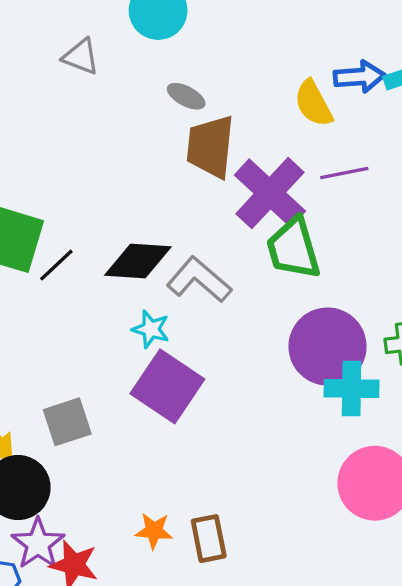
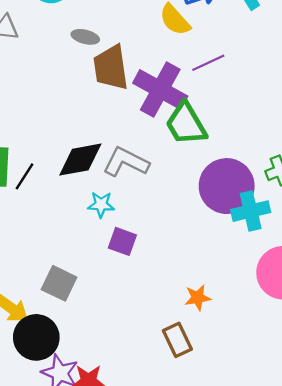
purple square: (167, 386) -> (122, 241), size x0.6
gray square: (67, 422) -> (59, 283), turned -32
orange star: (154, 531) -> (198, 298), moved

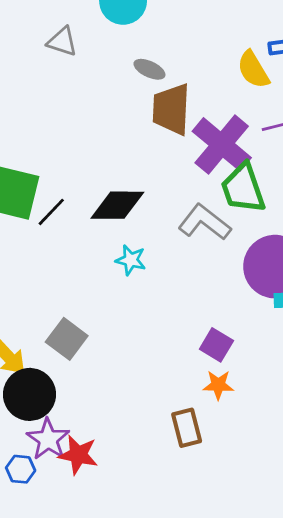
gray L-shape: (126, 162) -> (204, 222), moved
purple square: (122, 241) -> (216, 345), moved

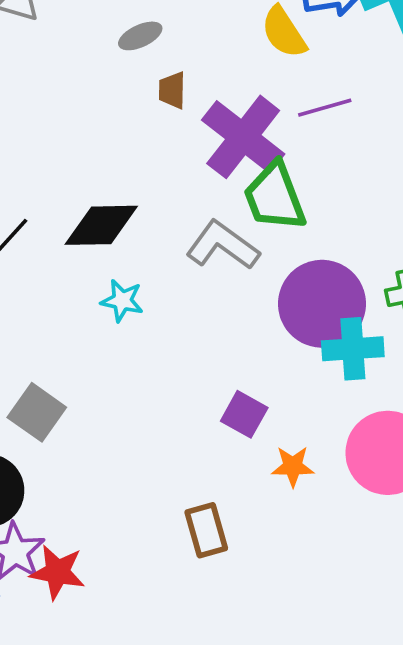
gray ellipse: (149, 69) -> (140, 36), turned -48
brown trapezoid: (171, 109) -> (172, 90), size x0.5
orange star: (218, 385) -> (293, 466), moved

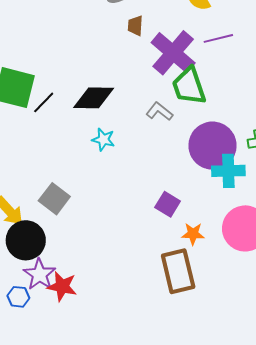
gray L-shape: (223, 245) -> (159, 111), size x0.7
brown rectangle: (206, 530) -> (178, 271), moved, size x1.5

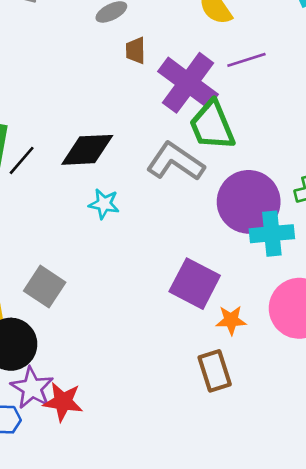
gray L-shape: (159, 111) -> (175, 162), size x1.6
purple square: (168, 204) -> (195, 284), size x1.5
brown rectangle: (178, 271) -> (215, 371), size x0.7

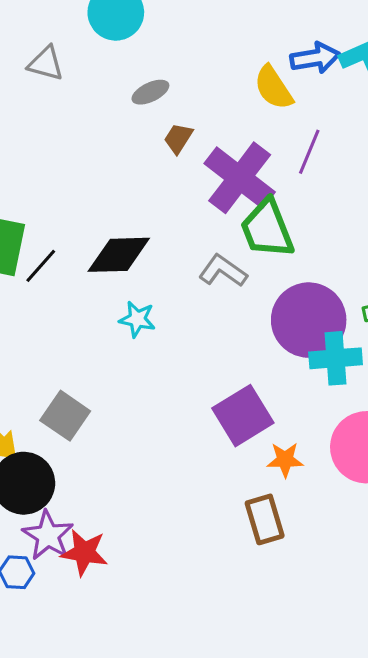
brown trapezoid: (136, 51) -> (178, 138), turned 32
purple line: (246, 60) -> (309, 152), turned -51
gray L-shape: (175, 162) -> (223, 271), size x0.7
purple square: (195, 284) -> (243, 416), turned 30

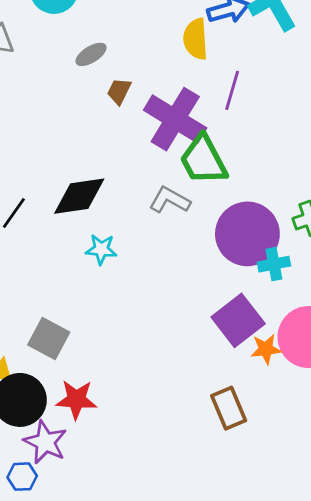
yellow semicircle: (273, 88) -> (196, 39), turned 36
cyan cross: (336, 358) -> (274, 264), size x0.7
purple square: (243, 416) -> (238, 320), moved
orange star: (285, 460) -> (266, 349), moved
red star: (84, 552) -> (76, 399), moved

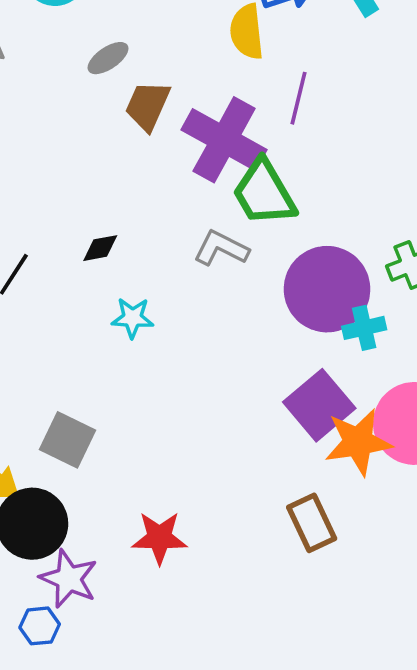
brown trapezoid: (119, 91) -> (148, 106), size x1.4
black diamond: (79, 196) -> (100, 248), size x0.5
orange star: (266, 349) -> (358, 442), size x1.6
red star: (76, 399) -> (159, 538), moved

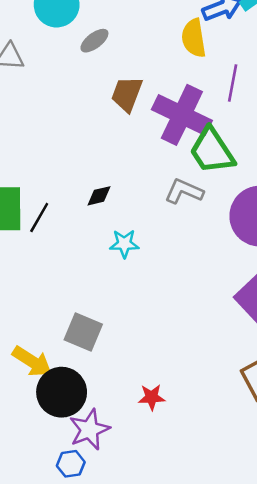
gray ellipse: (108, 58) -> (94, 41), moved
red star: (159, 538) -> (152, 397), size x0.7
purple star: (69, 579) -> (89, 429), turned 30

